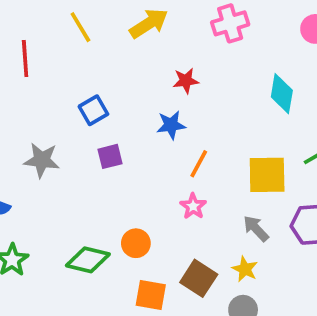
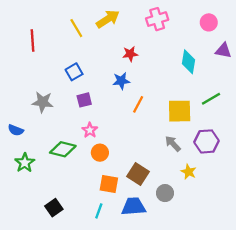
yellow line: (80, 27) -> (76, 28), moved
pink star: (193, 206) -> (90, 130), moved
green diamond: (88, 260) -> (63, 149), moved
yellow star: (245, 269) -> (189, 172), moved

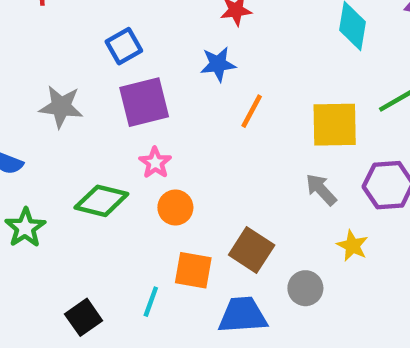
purple square: (84, 100) -> (144, 102), size x1.6
cyan line: (99, 211) -> (151, 302), moved

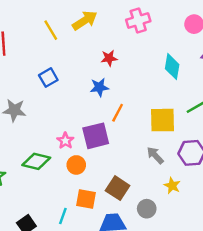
purple square: (144, 102) -> (96, 136), moved

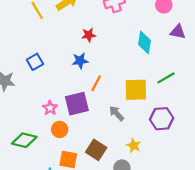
blue square: (48, 78) -> (35, 62), moved
gray arrow: (155, 155) -> (117, 113), moved
green diamond: (36, 161) -> (24, 140), moved
yellow star: (172, 186) -> (134, 146), moved

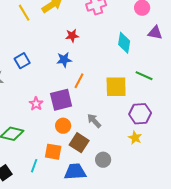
green line: (166, 78) -> (144, 76), turned 54
gray arrow: (117, 113) -> (94, 121), moved
orange circle: (60, 129) -> (63, 126), moved
yellow star: (134, 146) -> (135, 138), moved

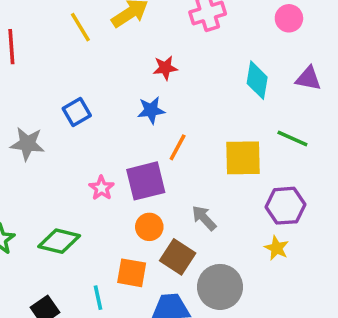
purple triangle: (155, 33) -> (308, 78), moved
gray circle: (103, 160) -> (220, 287), size x1.6
cyan line: (34, 166) -> (98, 298), turned -32

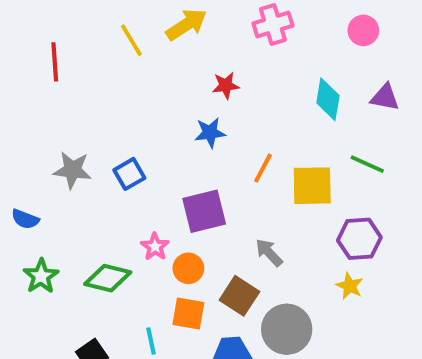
blue square: (77, 112) -> (129, 174), moved
orange line: (178, 147) -> (263, 168), moved
pink star: (102, 188) -> (155, 247), moved
orange circle: (149, 227) -> (188, 268), moved

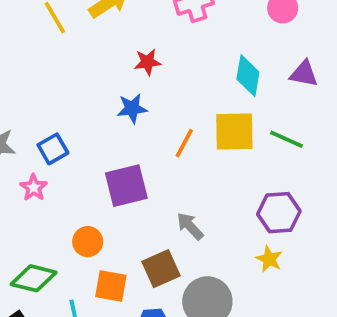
yellow square: (312, 186) -> (234, 132), moved
pink star: (155, 247) -> (34, 188), moved
orange circle: (188, 268) -> (88, 242), moved
green diamond: (108, 278) -> (34, 278), moved
brown square: (239, 296) -> (161, 269), turned 33

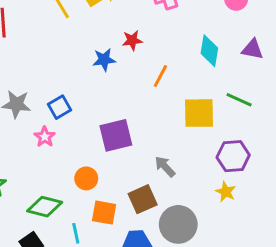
blue star: (132, 108) -> (104, 60), moved
yellow square: (234, 132) -> (199, 113), moved
orange line: (184, 143) -> (160, 76), moved

